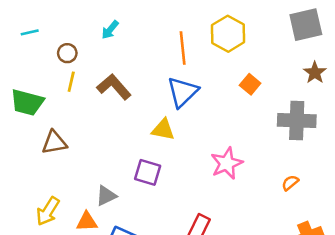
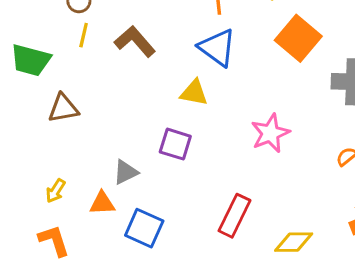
orange square: (250, 84) -> (298, 38), size x1.8
blue triangle: (183, 92) -> (217, 48), turned -40
yellow arrow: (48, 211) -> (56, 191), size x0.7

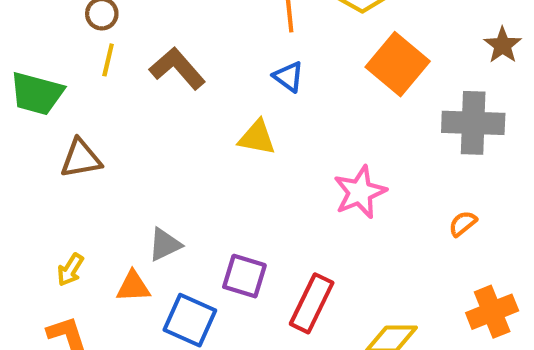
blue triangle: (217, 48) -> (289, 77), size x0.6
purple square: (175, 144) -> (244, 276), moved

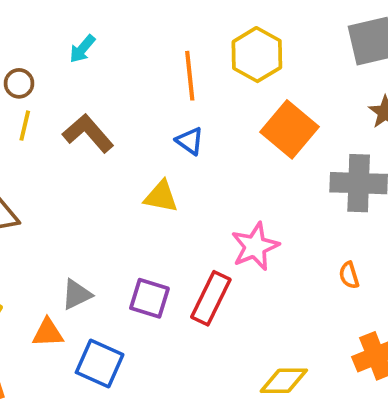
orange semicircle: (463, 224) -> (349, 275), turned -68
purple square: (244, 276) -> (149, 298), moved
red rectangle: (312, 303) -> (211, 298), moved

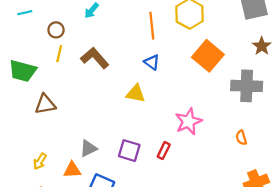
red rectangle: (211, 298) -> (164, 151), size x0.6

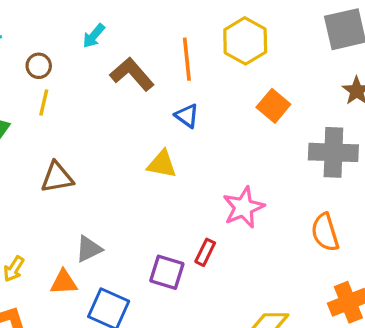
orange square: (208, 56) -> (273, 106), size x0.7
brown L-shape: (95, 58) -> (132, 74), moved
brown triangle: (45, 104) -> (57, 177), moved
orange semicircle: (241, 138) -> (325, 232), size x1.6
purple square: (129, 151) -> (167, 272), moved

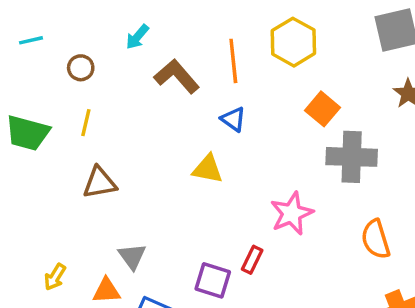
yellow line: (44, 102) -> (86, 123), moved
gray cross: (333, 152) -> (352, 157), moved
gray triangle: (89, 249) -> (132, 256), turned -40

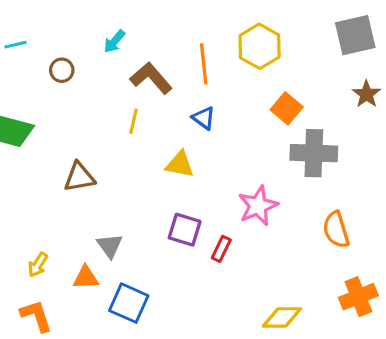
yellow line: (86, 123) -> (134, 121), moved
purple square: (213, 280) -> (185, 230), moved

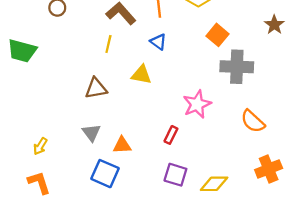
brown triangle: (79, 177) -> (96, 88), moved
purple square: (185, 230) -> (175, 175), moved
orange semicircle: (336, 230) -> (253, 121), turned -30
orange triangle: (86, 278) -> (122, 145), moved

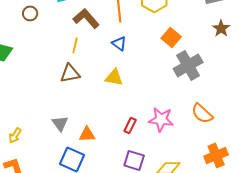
gray cross: (237, 67) -> (188, 65), turned -32
yellow triangle: (141, 75) -> (114, 77), moved
brown triangle: (96, 88) -> (70, 73), moved
pink star: (197, 104) -> (161, 119), moved, turned 30

